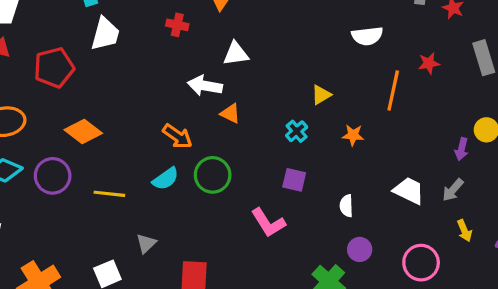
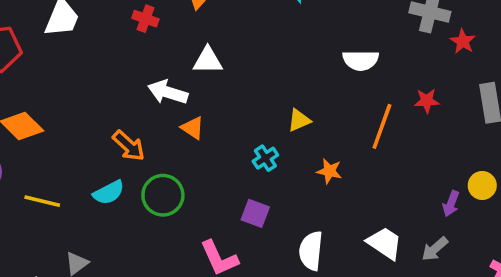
white semicircle: (346, 206) -> (311, 251), size x1.5

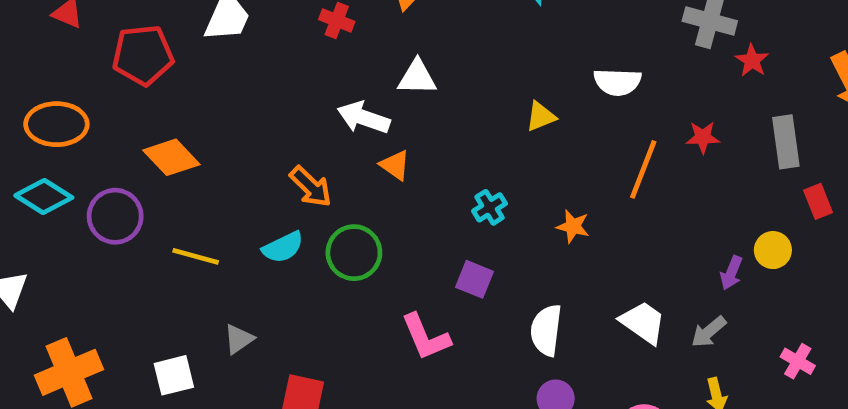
yellow triangle: (299, 120) -> (541, 117), moved

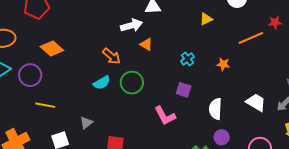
white arrow: (364, 118) -> (131, 25), turned 150
orange line: (643, 169) -> (251, 38), turned 50
yellow line: (196, 256) -> (45, 105), moved

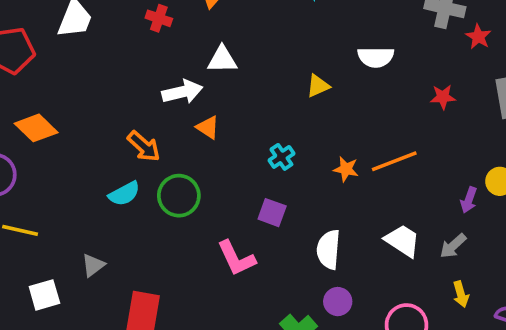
orange line: (251, 38) -> (394, 161), moved

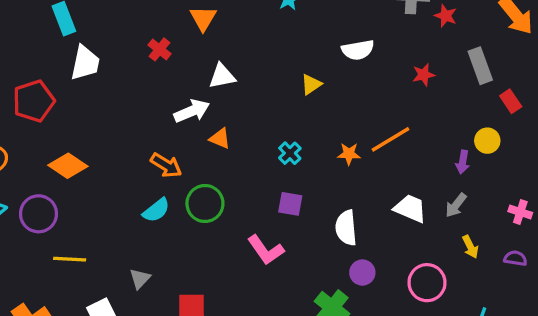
red cross: (159, 18) -> (159, 49), turned 30

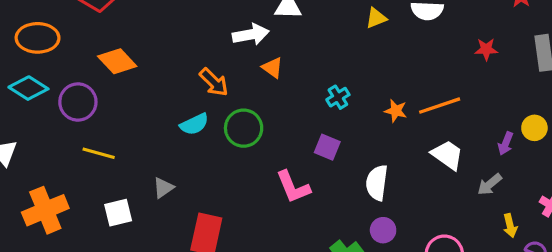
yellow triangle: (311, 84) -> (376, 18), moved
white trapezoid: (410, 208) -> (447, 155), moved
yellow arrow: (470, 247) -> (510, 226), moved

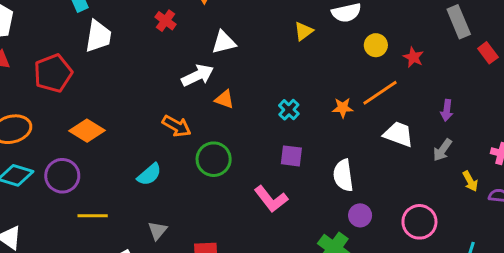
red star: (486, 49) -> (413, 57), moved, turned -30
cyan semicircle: (194, 124) -> (149, 174), moved
yellow circle: (534, 128) -> (376, 45), moved

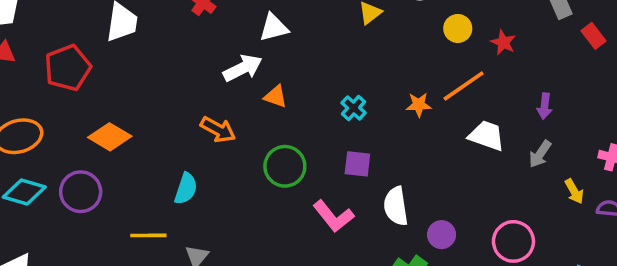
green circle: (214, 159) -> (285, 166), moved
cyan semicircle: (149, 174) -> (186, 189), turned -30
white semicircle: (343, 175) -> (396, 206), moved
yellow line: (93, 216) -> (148, 235), moved

